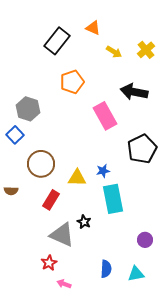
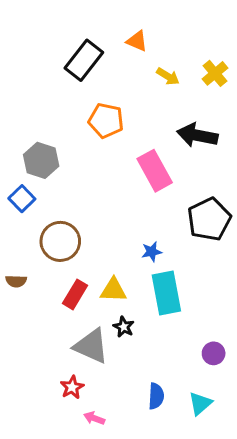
orange pentagon: (72, 82) -> (106, 121), turned 30
yellow triangle: (77, 178) -> (113, 290), moved
cyan triangle: (136, 274) -> (200, 403), turned -30

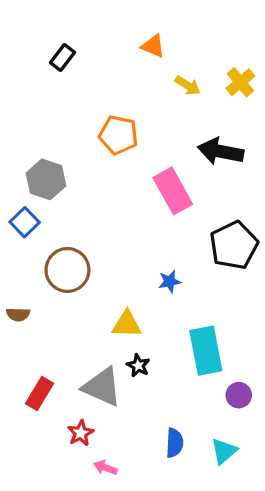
black rectangle: (84, 60) -> (63, 58), moved, size x0.6
cyan rectangle: (166, 293) -> (206, 351), moved
red rectangle: (75, 294) -> (39, 393), moved

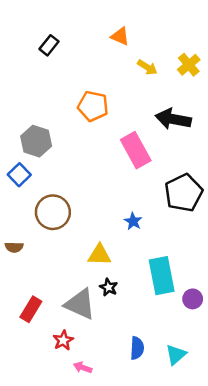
blue star: (170, 282) -> (133, 221), turned -30
purple circle: (239, 395) -> (193, 299), moved

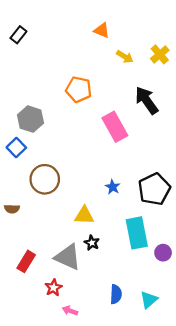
black rectangle: (49, 45) -> (18, 35), moved
black arrow: (173, 119) -> (147, 100), turned 44
black pentagon: (184, 193) -> (154, 189), moved

